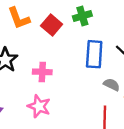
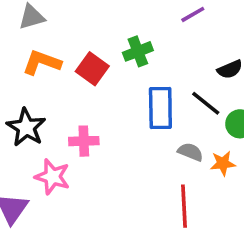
orange L-shape: (19, 18) -> (42, 62), turned 135
pink star: (39, 106) -> (52, 177), moved

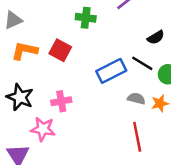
green cross: (138, 51) -> (86, 18), moved, turned 36
blue rectangle: (160, 108) -> (111, 71), turned 72

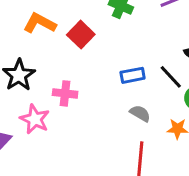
blue rectangle: (111, 71) -> (133, 75), size x0.7
gray semicircle: (136, 99) -> (140, 113), moved

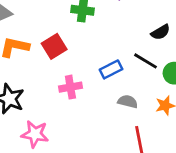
red square: (81, 35) -> (54, 46), turned 30
pink cross: (65, 93) -> (70, 87), moved

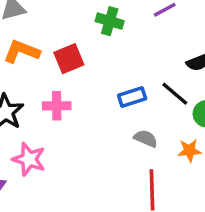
pink cross: (70, 87) -> (57, 106), moved

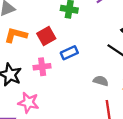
blue rectangle: (132, 97) -> (69, 53), moved

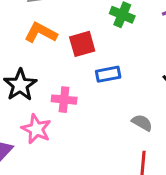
pink cross: (42, 67) -> (64, 100), moved

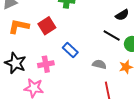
blue rectangle: (108, 74) -> (70, 50), moved, turned 70

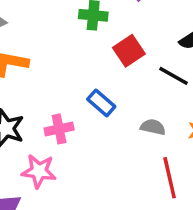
red square: (47, 26) -> (129, 51), moved

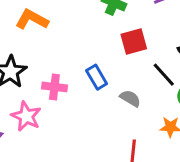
gray semicircle: (153, 127) -> (130, 98), moved

